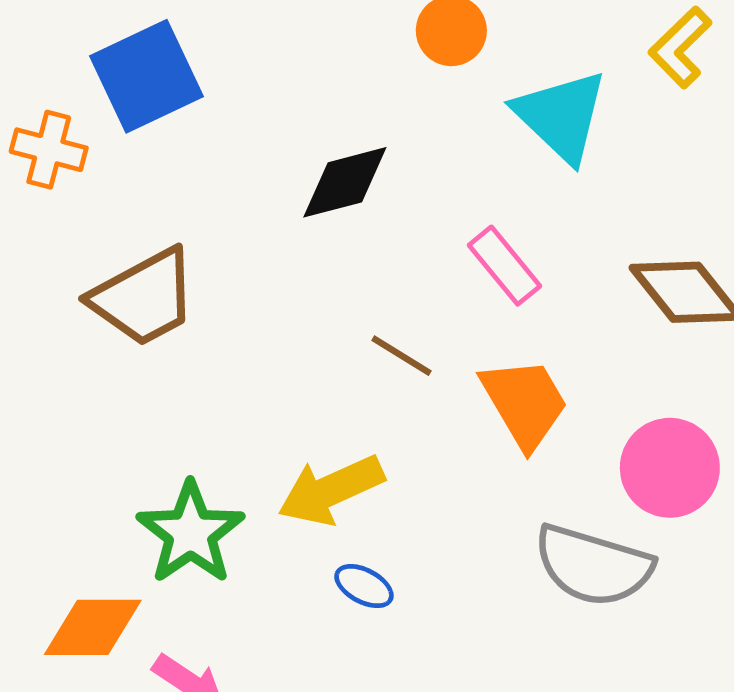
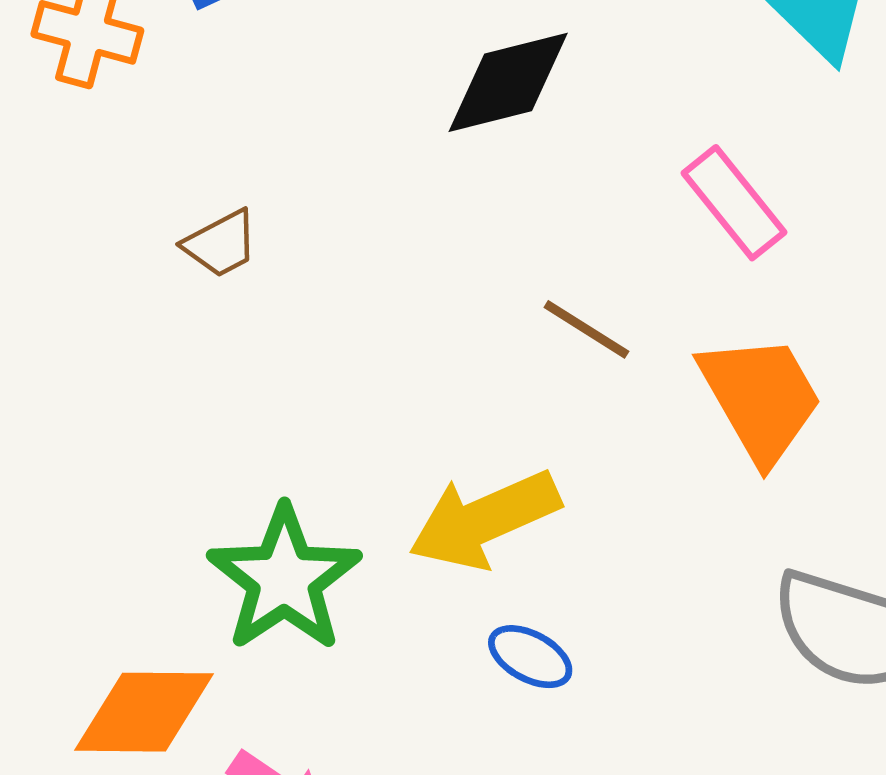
brown trapezoid: (144, 298) -> (221, 244), size x0.5

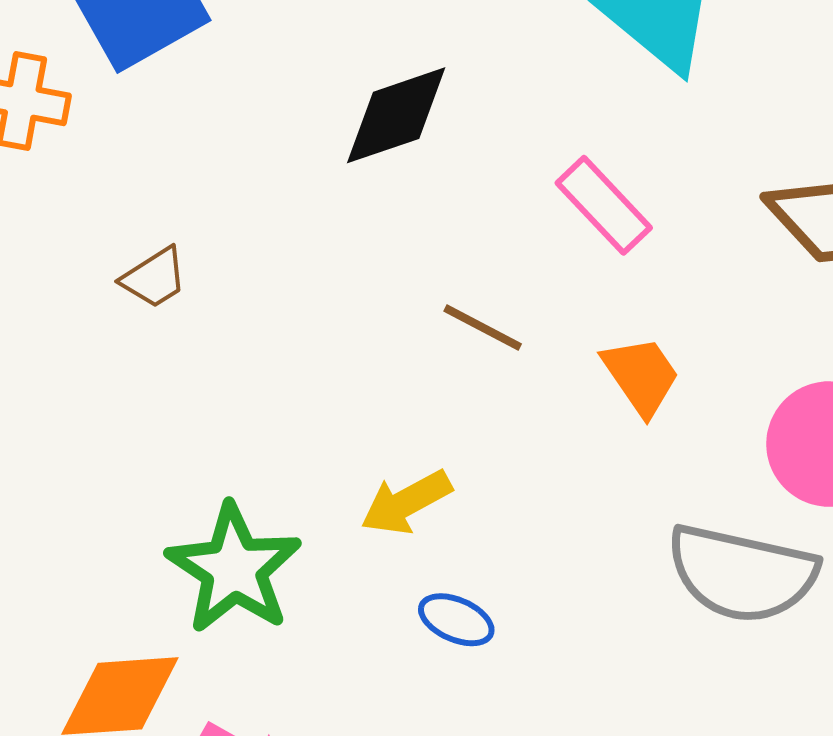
orange trapezoid: (761, 398) -> (641, 376), size x0.7
yellow arrow: (484, 520) -> (406, 502), size x0.7

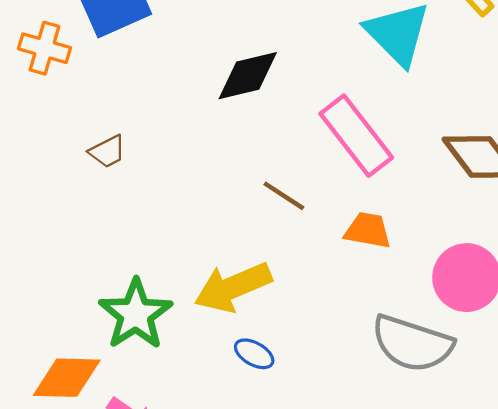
pink rectangle: (604, 205) -> (356, 136), size x1.5
orange trapezoid: (641, 376) -> (368, 230), turned -51
yellow arrow: (406, 502) -> (233, 287), size x1.5

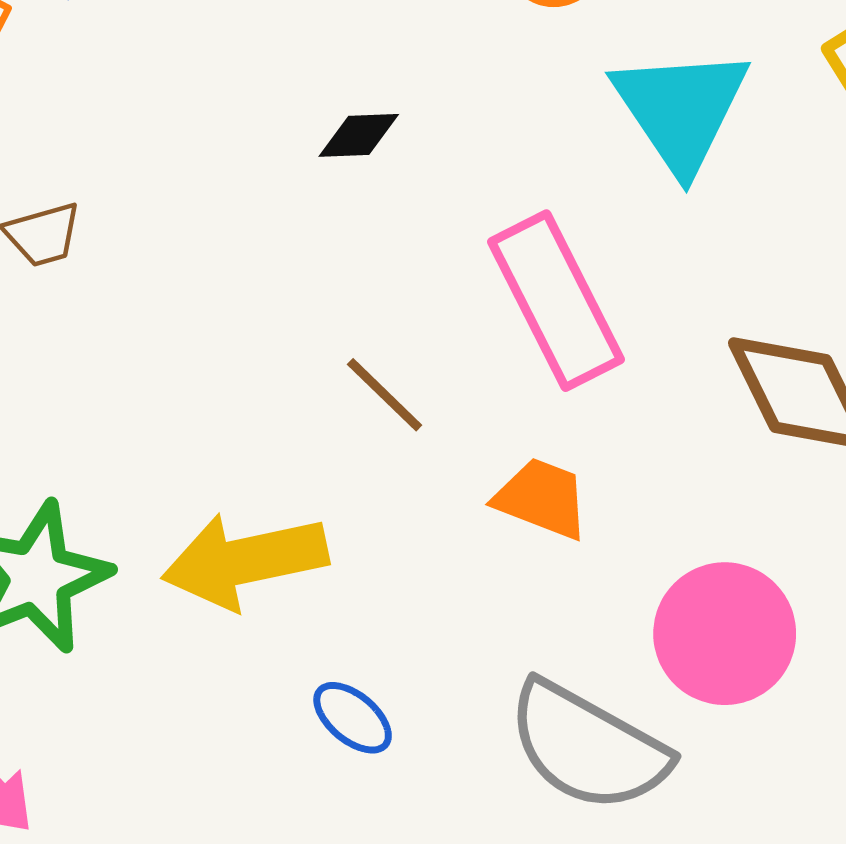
black diamond: (248, 76) -> (359, 135), size x0.6
blue ellipse: (254, 354) -> (353, 718), moved

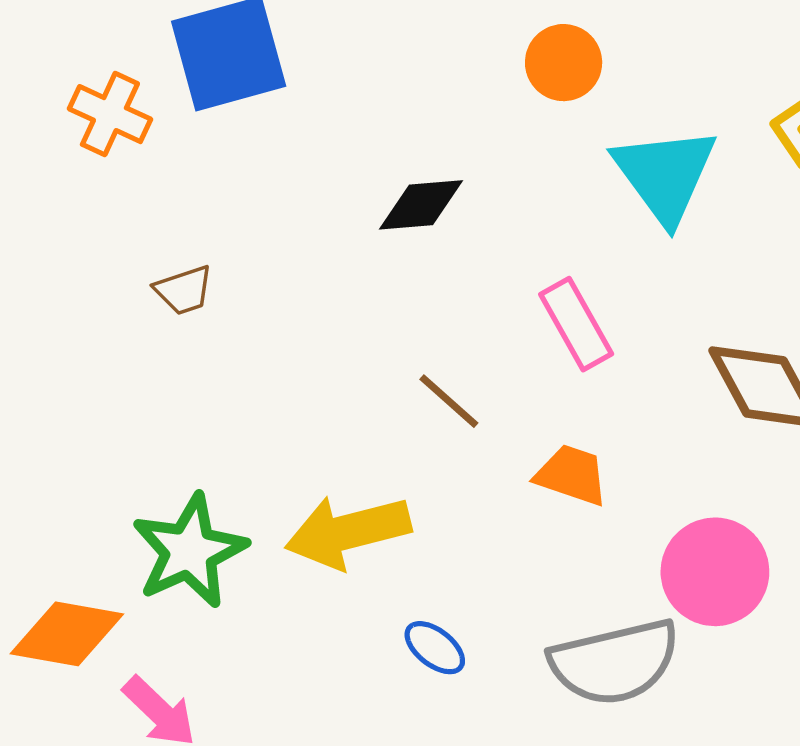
black diamond: (359, 135) -> (421, 205), size x1.4
pink rectangle: (556, 301) -> (576, 324), size x0.7
gray semicircle: (588, 747) -> (615, 662), turned -40

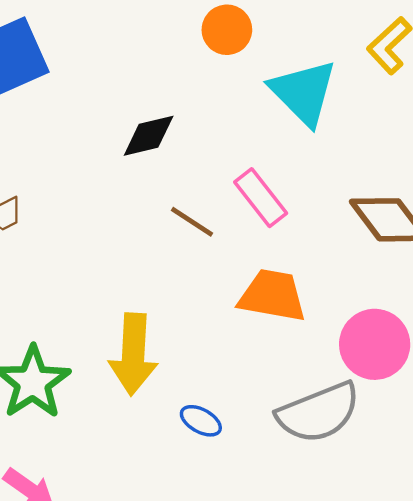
brown line: (449, 401) -> (192, 222), moved
orange trapezoid: (572, 475) -> (272, 296), size x1.4
yellow arrow: (348, 532) -> (133, 354), turned -64

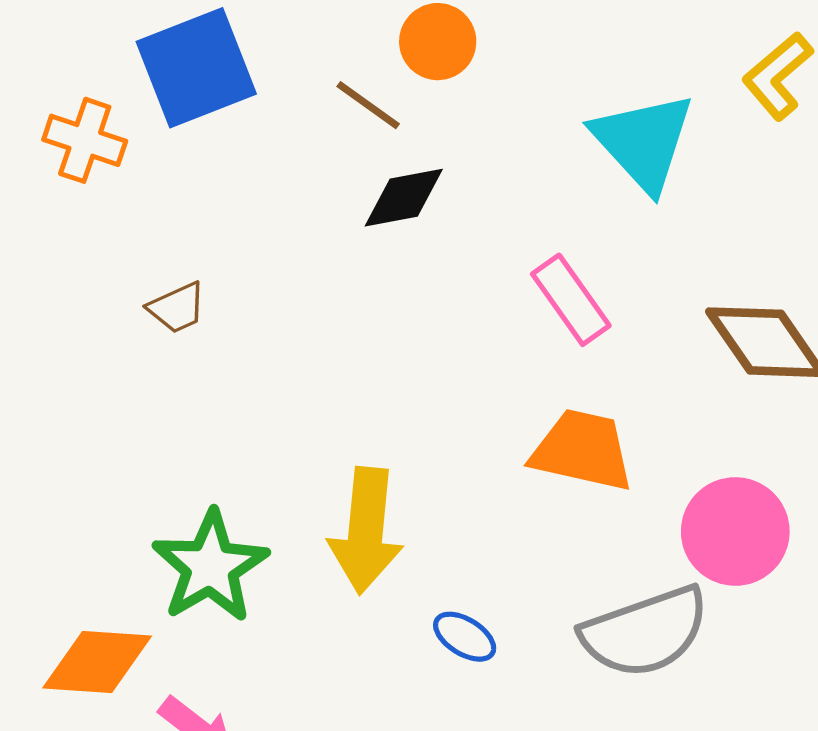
orange circle: (227, 30) -> (438, 42), moved
brown line: (192, 222) -> (368, 105), moved

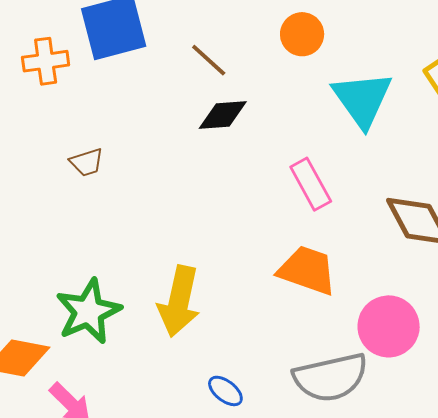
orange circle: (438, 42) -> (302, 34), moved
orange cross: (85, 140) -> (46, 61), turned -33
blue ellipse: (465, 637) -> (225, 391), moved

